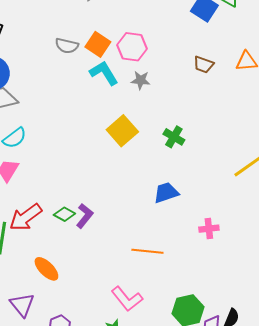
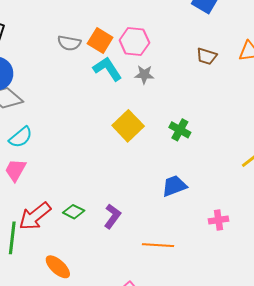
purple L-shape: (85, 216) -> (112, 216), moved

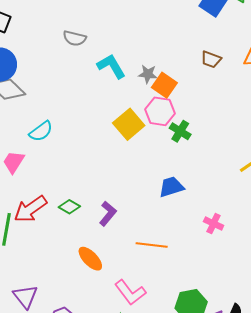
orange square: (100, 40) -> (164, 85), moved
pink hexagon: (134, 42) -> (160, 111), moved
cyan semicircle: (21, 137) -> (41, 131), moved
pink cross: (219, 220) -> (214, 224), turned 30
orange ellipse: (58, 267) -> (90, 259), moved

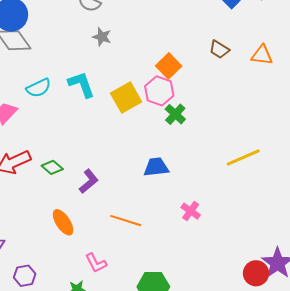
cyan L-shape: (111, 66) -> (81, 85), moved
gray star: (148, 74) -> (102, 37), moved
pink L-shape: (130, 292) -> (96, 263), size x0.7

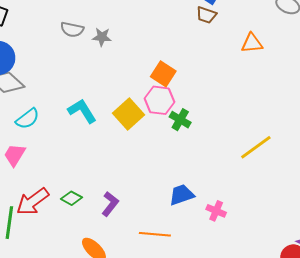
gray star: (102, 37) -> (102, 37), moved
brown trapezoid: (219, 49) -> (206, 15), moved
cyan semicircle: (39, 88) -> (28, 119), moved
blue trapezoid: (156, 167) -> (182, 195), moved

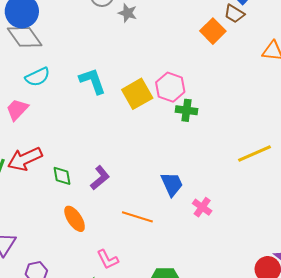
orange square: (163, 74) -> (213, 31), moved
green cross: (180, 120) -> (186, 110), turned -35
blue trapezoid: (182, 195) -> (172, 184), turned 72
green diamond: (71, 198) -> (62, 176), moved, turned 40

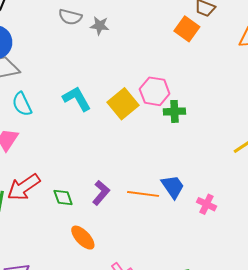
cyan semicircle: (38, 77) -> (22, 104), turned 100
orange line: (137, 217) -> (143, 194), moved

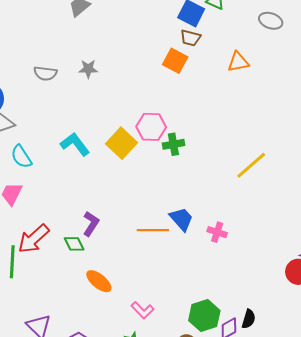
gray semicircle: (70, 17) -> (45, 73), moved
purple L-shape: (101, 193) -> (91, 224), moved

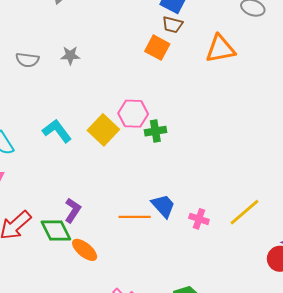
orange triangle: (238, 62) -> (220, 49), size x1.4
yellow line: (251, 165) -> (244, 212), moved
green diamond: (74, 244) -> (56, 230), size x1.5
orange ellipse: (99, 281) -> (85, 250), moved

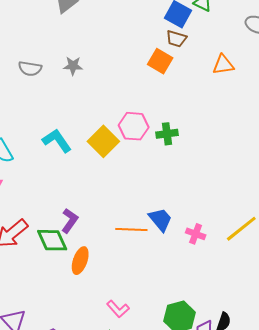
orange triangle: (220, 49) -> (223, 65), size x0.7
green cross: (155, 131) -> (167, 134), moved
orange ellipse: (85, 250) -> (80, 261), turned 68

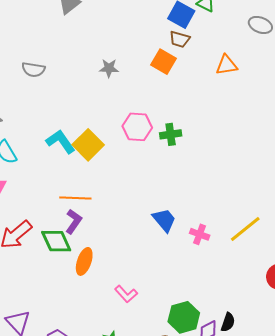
gray star: (73, 66) -> (109, 68), moved
yellow square: (103, 141) -> (88, 145), moved
orange line: (131, 229) -> (75, 198), moved
pink L-shape: (118, 309) -> (126, 294), moved

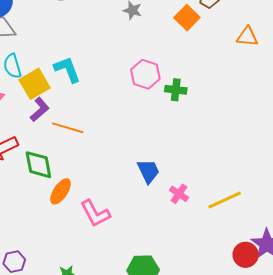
yellow square: (88, 145) -> (35, 84), moved
purple L-shape: (74, 222) -> (40, 110), moved
pink L-shape: (126, 294) -> (95, 213), moved, size x1.4

